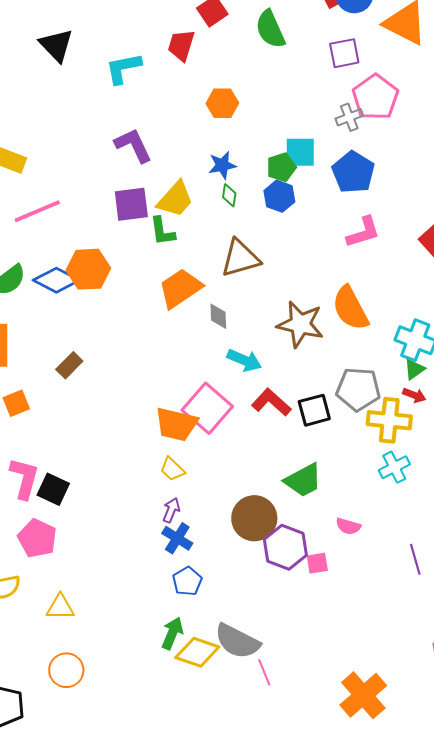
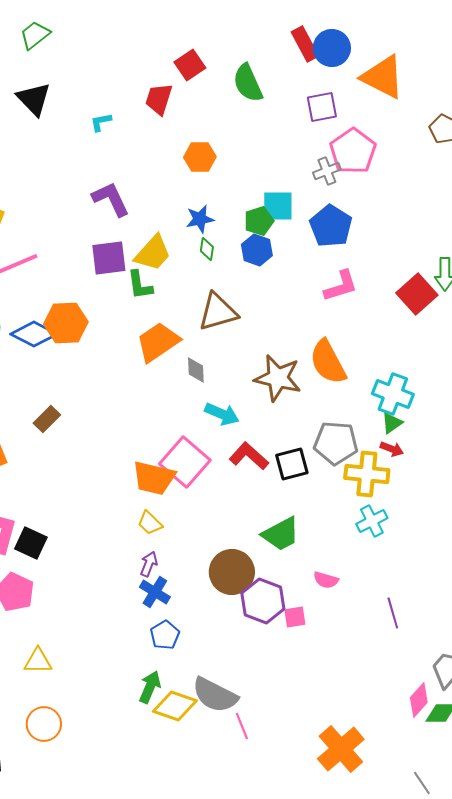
cyan L-shape: (123, 68) -> (101, 122), size x0.6

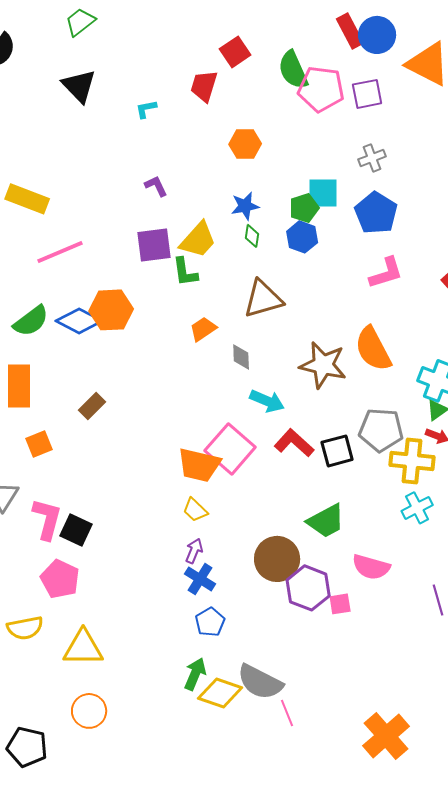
pink pentagon: (353, 151) -> (321, 89), moved, turned -30
purple L-shape: (111, 199) -> (156, 186), size x0.6
orange trapezoid: (158, 342) -> (203, 329), size x0.6
pink semicircle: (326, 580) -> (371, 567), size x1.5
yellow triangle: (38, 661) -> (83, 648), size x1.4

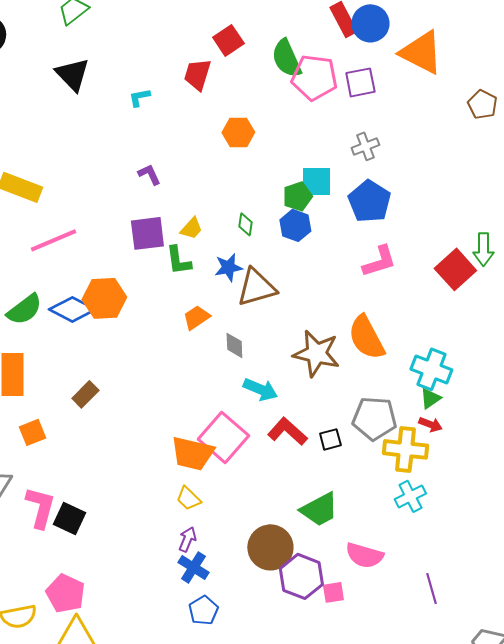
blue star: (245, 206) -> (228, 267), moved
yellow trapezoid: (198, 240) -> (191, 228), size x0.6
black square: (337, 451) -> (330, 439), size x0.7
pink pentagon: (60, 579) -> (65, 593), moved

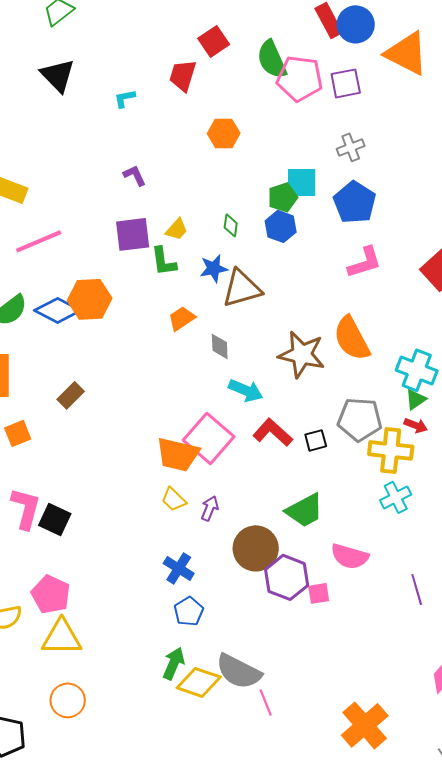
purple arrow: (187, 539) -> (210, 508), moved

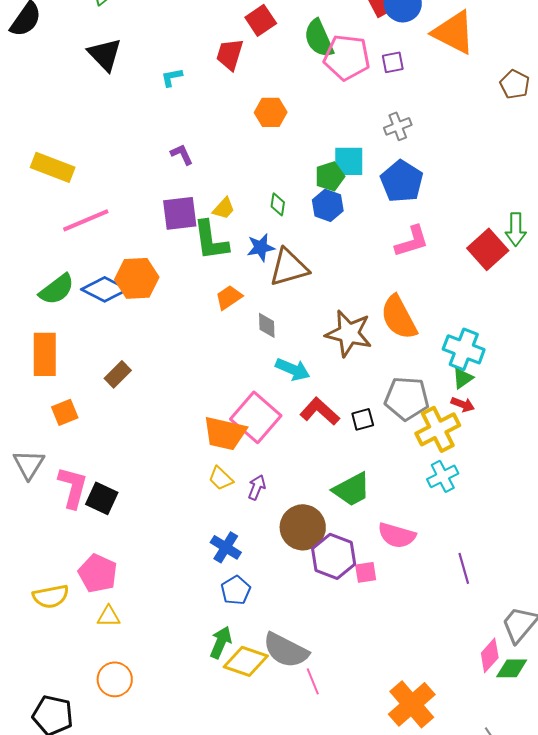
purple square: (346, 83) -> (393, 62), size x0.7
green L-shape: (164, 261) -> (211, 240), size x1.4
yellow cross: (391, 450) -> (438, 429), turned -33
yellow triangle: (62, 637) -> (109, 616), size x0.6

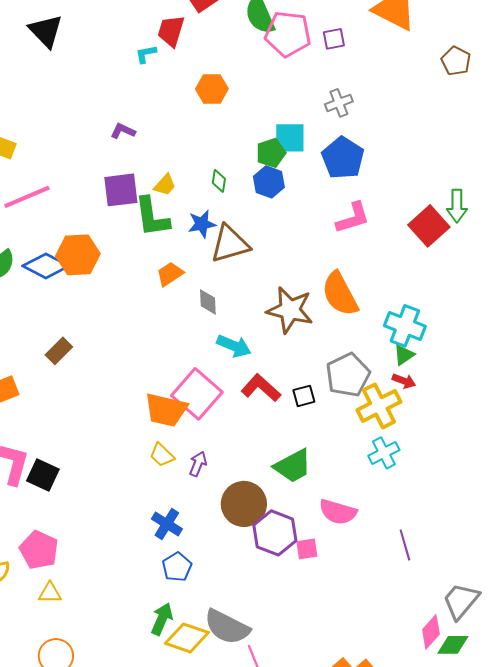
cyan L-shape: (172, 77) -> (146, 54), moved
purple L-shape: (182, 154) -> (123, 131), turned -40
gray pentagon: (407, 398) -> (348, 375), turned -30

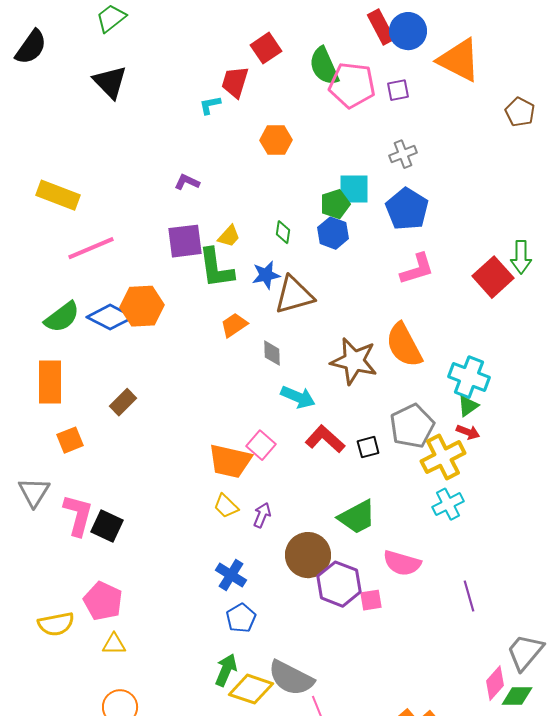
pink square: (197, 394) -> (261, 445), size x0.6

